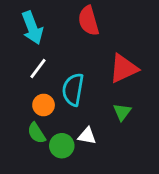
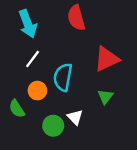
green semicircle: (37, 133) -> (17, 109), moved
white triangle: (87, 136) -> (75, 117), turned 35

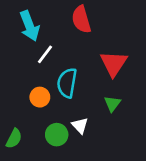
white line: (33, 59) -> (45, 54), moved
red triangle: (107, 59) -> (114, 63), turned -32
green semicircle: (17, 109) -> (14, 139), moved, turned -120

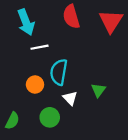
white line: (45, 54) -> (40, 47), turned 42
red triangle: (114, 63) -> (111, 21), moved
white triangle: (80, 126) -> (70, 98), moved

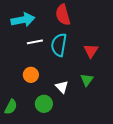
red triangle: (111, 21) -> (91, 51), moved, size x0.7
cyan arrow: (26, 22) -> (23, 20), turned -80
cyan semicircle: (59, 72) -> (59, 45), moved

